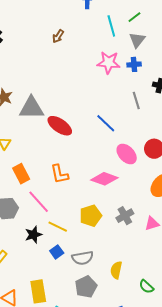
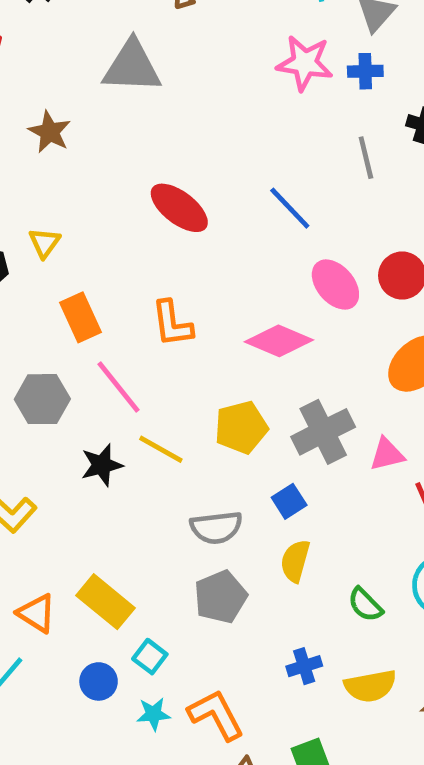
gray triangle: (31, 108) -> (132, 67), moved
gray cross: (125, 216) -> (323, 432), size x1.4
blue square: (57, 252) -> (289, 501), moved
yellow rectangle: (38, 291) -> (106, 602), turned -45

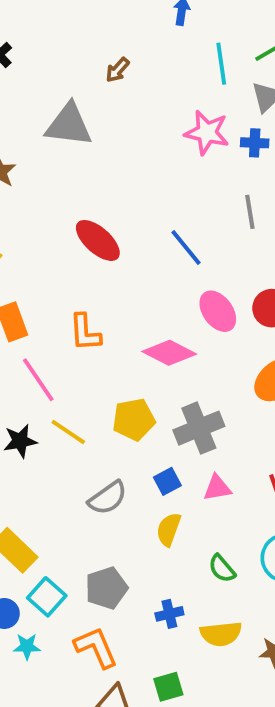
pink triangle: (387, 454) -> (217, 488), moved
gray semicircle: (216, 527) -> (108, 498), turned -33
gray pentagon: (221, 597) -> (106, 588), moved
cyan square: (150, 657) -> (47, 597), size x1.4
cyan star: (153, 714) -> (27, 646), moved

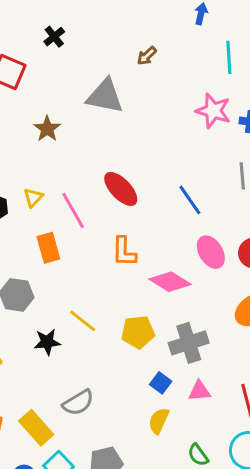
orange L-shape: (85, 332) -> (124, 252), moved
pink line: (38, 380) -> (73, 210), moved
yellow line: (68, 432) -> (83, 321), moved
blue square: (167, 481) -> (161, 383), turned -30
gray semicircle: (108, 498) -> (78, 403), moved

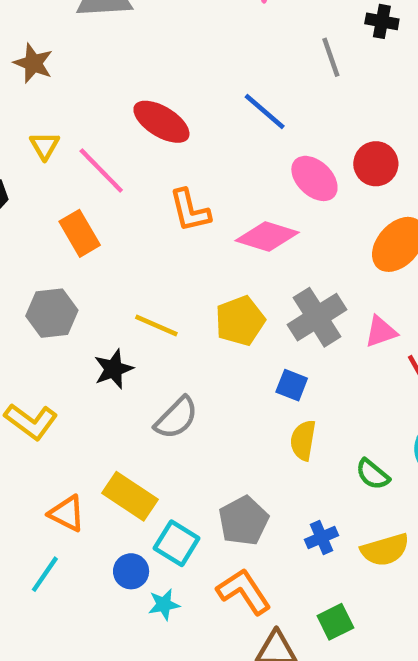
yellow triangle: (33, 198) -> (45, 146), moved
pink triangle: (199, 391) -> (381, 332), moved
gray semicircle: (78, 403) -> (176, 418), moved

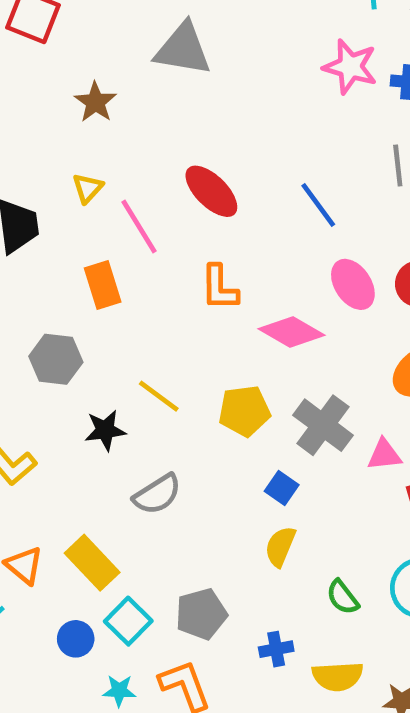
gray cross: (317, 317) -> (323, 425), turned -34
cyan star: (164, 605) -> (119, 691), moved

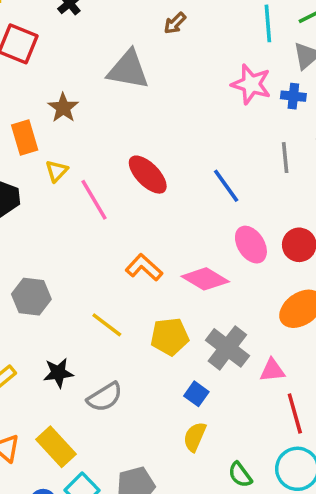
orange rectangle: (103, 285) -> (25, 138), moved
orange L-shape: (219, 288) -> (144, 267), moved, turned 132
black star: (105, 430) -> (58, 373), moved

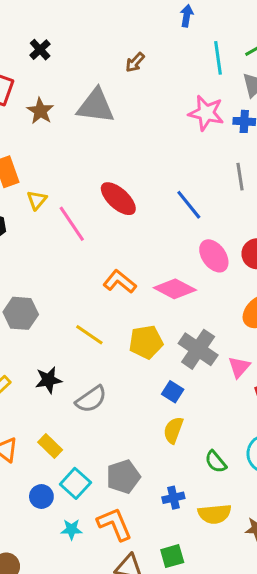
brown star: (63, 108) -> (40, 111), moved
pink triangle: (272, 370) -> (239, 367), turned -40
yellow rectangle: (56, 447) -> (50, 446), size x0.7

